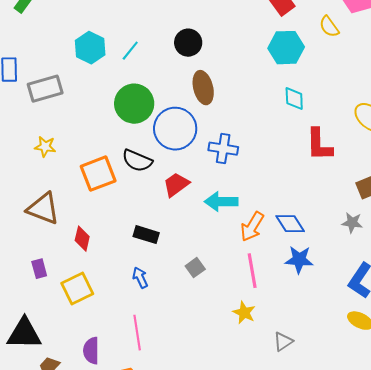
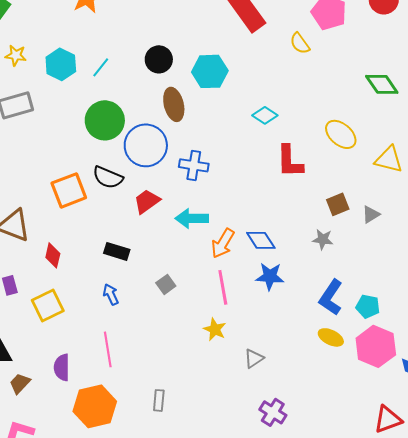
cyan hexagon: (286, 48) -> (210, 71), moved
cyan diamond: (294, 99) -> (265, 115), turned -55
yellow star: (45, 147) -> (16, 55), moved

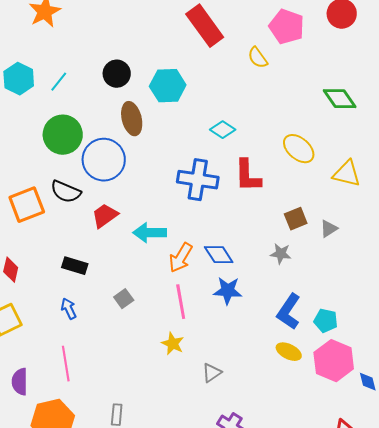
blue cross: (194, 165) -> (198, 180), moved, size x1.4

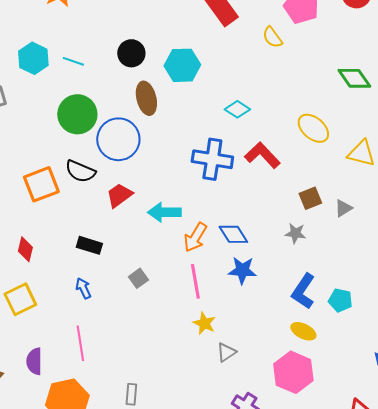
cyan line: (59, 82) -> (73, 61), turned 70
red L-shape: (248, 176) -> (262, 155), turned 138
yellow star: (173, 344) -> (204, 323), moved
pink hexagon: (334, 361) -> (293, 372), moved

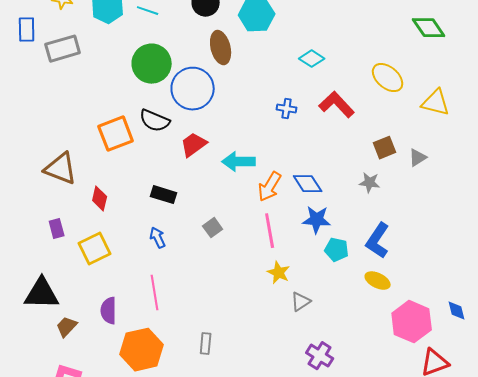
blue cross: (212, 159) -> (287, 109), size x0.5
cyan pentagon: (340, 300) -> (337, 250), moved
pink hexagon: (293, 372) -> (412, 322), moved

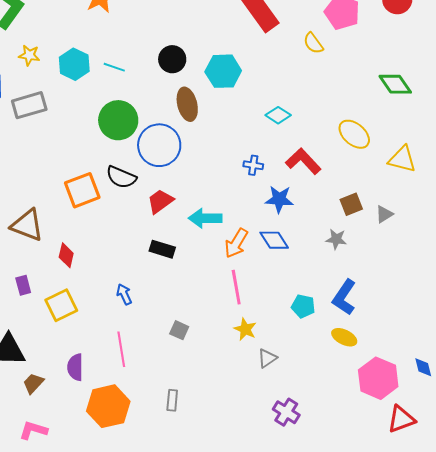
black rectangle: (164, 195) -> (162, 249), moved
blue star: (317, 220) -> (279, 199), moved
gray square: (213, 228) -> (179, 330), moved, turned -30

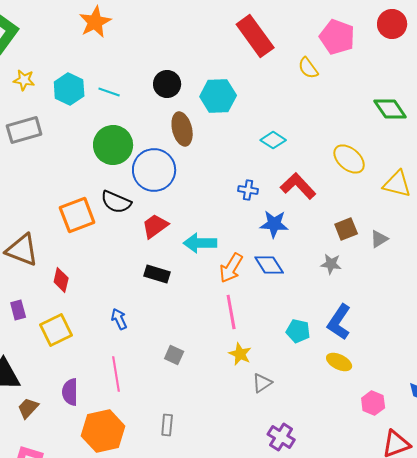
pink hexagon: (378, 378) -> (373, 403), size x0.6

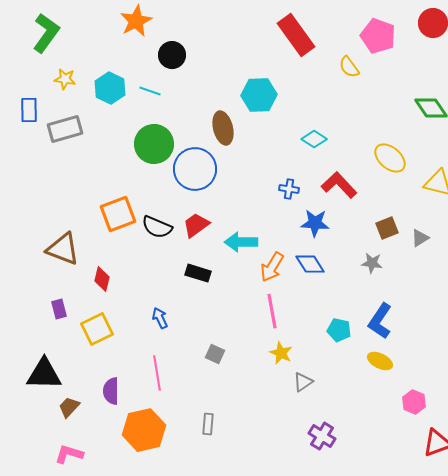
black circle: (167, 84) -> (172, 55), moved
black semicircle: (116, 202) -> (157, 227), moved

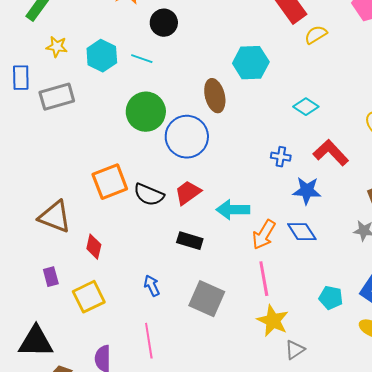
yellow semicircle: (349, 67) -> (316, 35), moved, turned 95
yellow star: (281, 353) -> (273, 321), size x1.4
gray square: (215, 354) -> (207, 299), moved, size x1.8

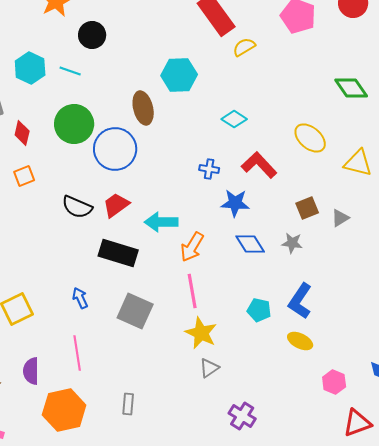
orange square: (110, 182) -> (24, 176), moved, size x0.6
blue diamond: (302, 232) -> (250, 244), moved
black rectangle: (190, 241) -> (118, 253), size x1.5
red diamond: (94, 247) -> (22, 133), moved
gray triangle: (295, 350) -> (209, 368), moved

